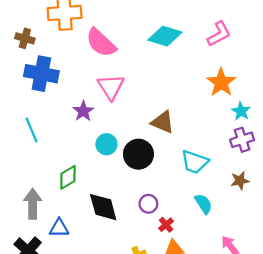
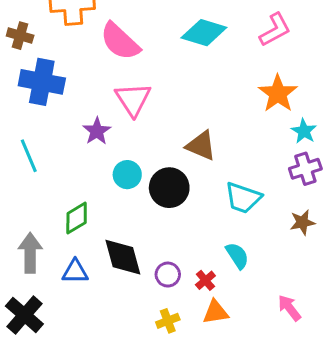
purple circle: (148, 204) -> (168, 275), moved
cyan semicircle: (204, 204) -> (237, 256), moved
blue triangle: (59, 228) -> (75, 272), moved

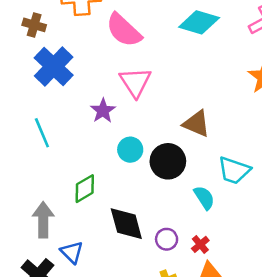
blue cross: (42, 82) -> (54, 67), turned 33
cyan semicircle: (237, 256) -> (204, 198), moved
blue triangle: (75, 272) -> (72, 252), moved, turned 45

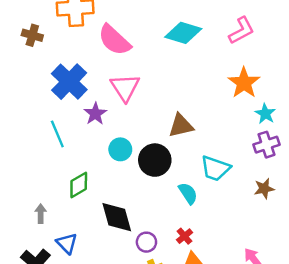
blue cross: (54, 67) -> (69, 82), moved
brown triangle: (196, 124) -> (181, 126), turned -36
cyan line: (42, 133) -> (57, 134), moved
gray arrow: (43, 220) -> (41, 214), size x0.6
purple circle: (167, 239) -> (146, 242), moved

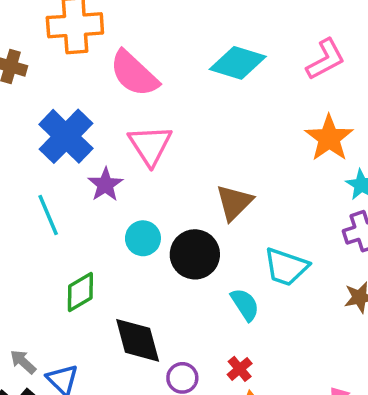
brown triangle: (181, 126) -> (234, 202), turned -32
gray arrow: (41, 214) -> (23, 362), moved, turned -48

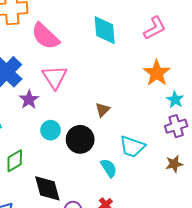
cyan diamond: (238, 63) -> (105, 30), turned 68
brown triangle: (234, 202) -> (103, 110), size x0.7

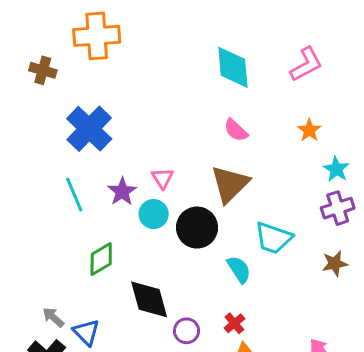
pink semicircle: (45, 36) -> (236, 130), moved, size x0.6
orange star: (157, 73) -> (309, 130), size x0.6
pink triangle: (55, 77) -> (163, 178), moved, size x0.6
purple star: (29, 100) -> (122, 192), moved
brown triangle: (103, 110) -> (230, 184), size x1.8

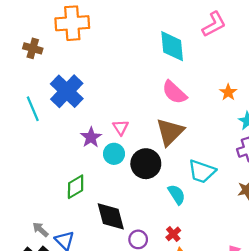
pink L-shape: (306, 64) -> (214, 24), moved
pink semicircle: (236, 130) -> (174, 92), size x1.4
cyan line: (74, 195) -> (33, 109), moved

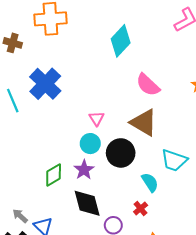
cyan diamond: (172, 46) -> (121, 41), moved, turned 48
brown triangle: (170, 132) -> (144, 123), turned -44
purple star: (91, 137) -> (84, 170), moved
red cross: (173, 234) -> (141, 208), moved

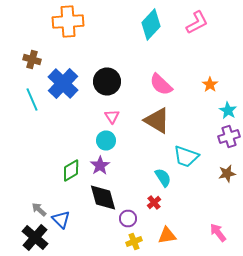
cyan diamond: (121, 41) -> (151, 24), moved
brown cross: (13, 43) -> (32, 60), moved
black circle: (121, 153) -> (107, 82), moved

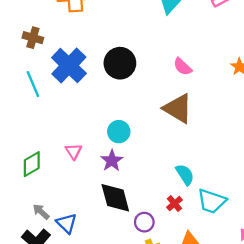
pink semicircle: (161, 84) -> (183, 67), size x0.7
pink triangle: (112, 116) -> (74, 151), moved
cyan trapezoid: (186, 156) -> (212, 201), moved
green diamond: (71, 170) -> (32, 164), moved

